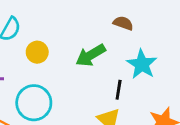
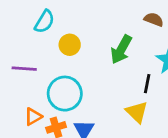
green arrow: (91, 55) -> (121, 49), turned -32

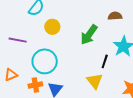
brown semicircle: (154, 19) -> (115, 16), turned -32
orange triangle: (33, 117) -> (11, 75), moved

